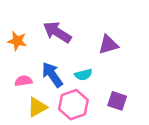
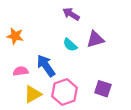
purple arrow: (57, 32) -> (71, 14), moved, size x0.7
cyan semicircle: (83, 75) -> (70, 45), moved, turned 56

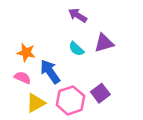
orange star: (15, 36) -> (26, 52), moved
pink semicircle: (21, 71) -> (23, 78), turned 32
purple square: (103, 89) -> (100, 93), moved, turned 35

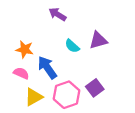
purple arrow: (78, 15) -> (57, 14), moved

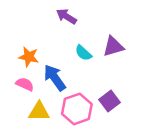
yellow triangle: (34, 97) -> (39, 112), turned 30

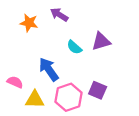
orange star: (29, 57) -> (29, 23), moved
pink semicircle: (25, 84) -> (15, 82), moved
purple square: (109, 101) -> (98, 90), turned -30

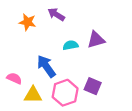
cyan semicircle: (74, 47) -> (71, 45), turned 128

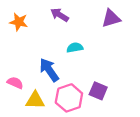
orange star: (27, 22) -> (19, 22), moved
purple triangle: (96, 40) -> (111, 18), moved

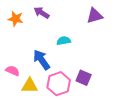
purple arrow: (60, 15) -> (42, 13), moved

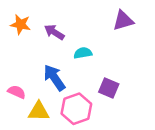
purple arrow: (42, 13) -> (54, 32), moved
purple square: (84, 78) -> (109, 88), moved

